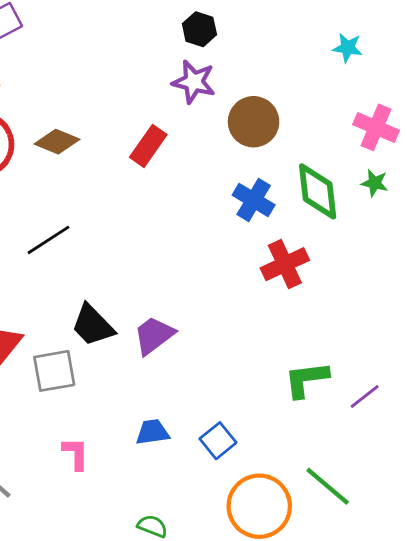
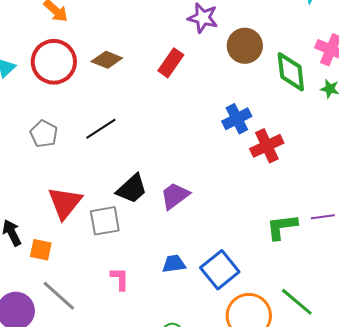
green diamond: (318, 191) -> (291, 72), moved
blue cross: (254, 200) -> (237, 119), moved, turned 32
black trapezoid: (93, 325) -> (132, 189), turned -88
purple line: (365, 397) -> (323, 217), moved, turned 30
blue square: (218, 441) -> (220, 270), size x1.5

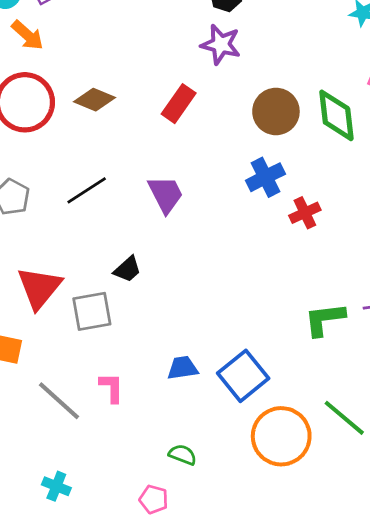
brown circle: (245, 46) -> (276, 111), moved
red cross: (267, 146) -> (305, 213), size x0.7
black trapezoid: (132, 189) -> (127, 269), size x0.7
purple trapezoid: (175, 196) -> (166, 194), moved, turned 100
gray line: (59, 296) -> (59, 401), moved

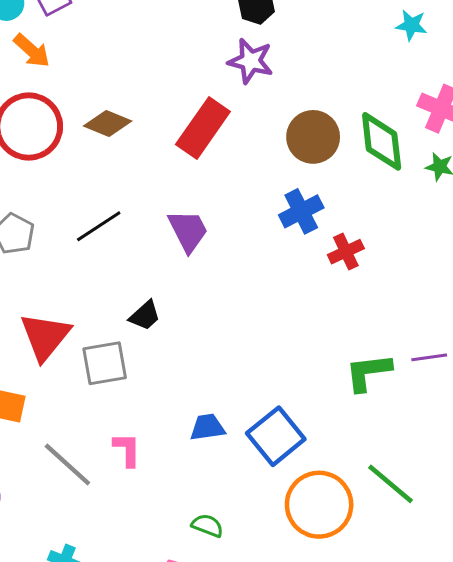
red rectangle: (179, 104) -> (203, 128), size x1.4

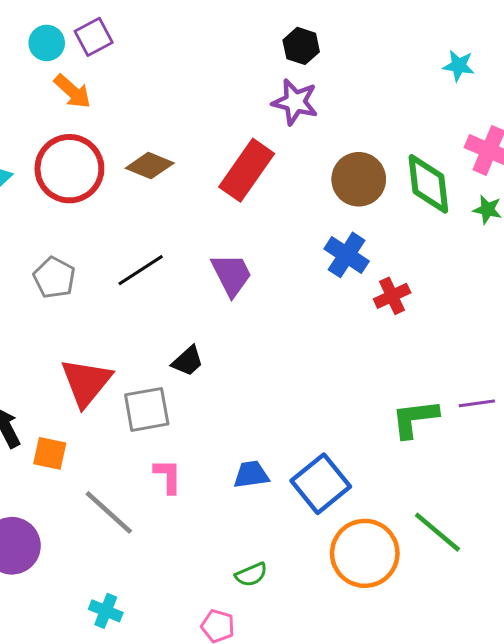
blue cross: (301, 211) -> (347, 255), turned -30
pink L-shape: (127, 450) -> (168, 476), moved
green semicircle: (207, 526) -> (251, 575), turned 136

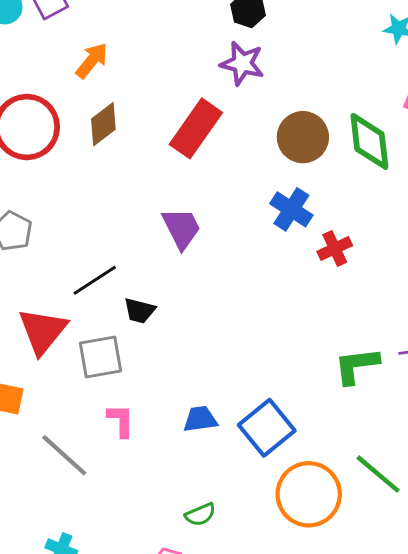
orange arrow: (72, 91) -> (92, 60), moved, turned -93
brown diamond: (150, 166) -> (103, 124), turned -60
black line: (141, 270) -> (95, 280), moved
black trapezoid: (188, 361) -> (140, 311), turned 56

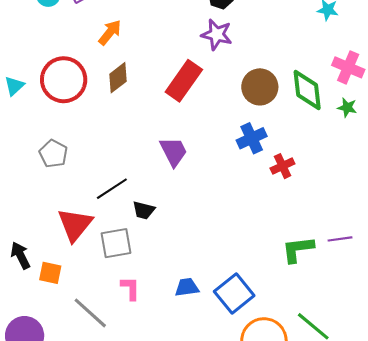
blue cross: (291, 209) -> (252, 138), turned 32

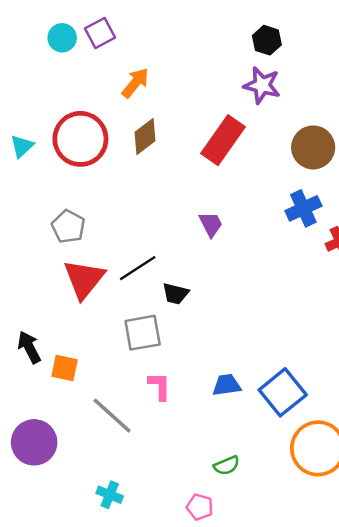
purple trapezoid: (174, 152) -> (211, 224), size x0.7
red triangle: (75, 225) -> (84, 279), moved

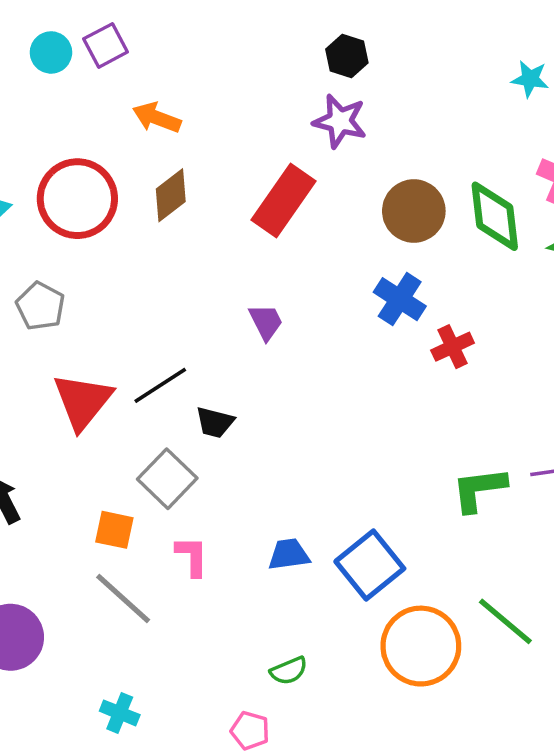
orange arrow: (135, 83) -> (157, 118), turned -108
blue cross: (303, 208) -> (400, 299), turned -32
gray pentagon: (68, 227) -> (40, 306), moved
gray square: (143, 333) -> (167, 479), turned -36
orange square: (65, 368) -> (114, 530), moved

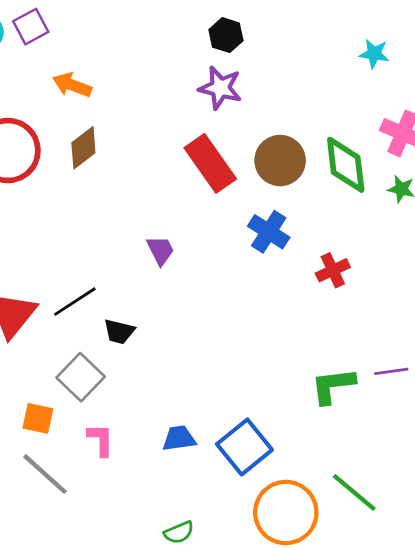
red rectangle: (283, 200) -> (210, 163), moved, turned -70
red cross: (453, 347) -> (333, 270), moved

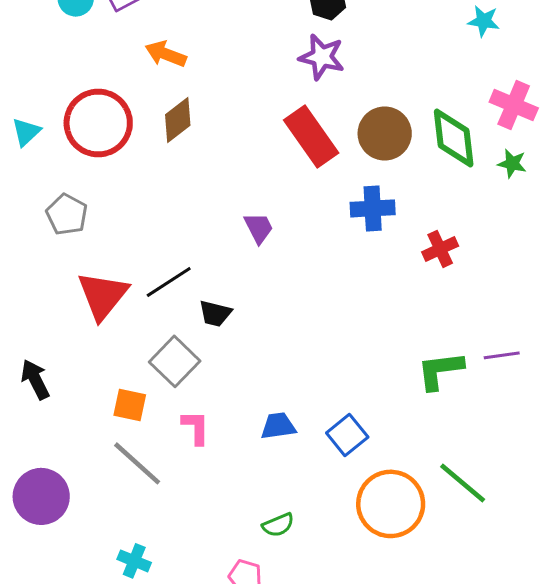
blue cross: (269, 232) -> (373, 208), turned -36
blue square: (244, 447) -> (347, 435), size x0.7

